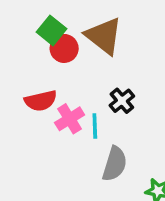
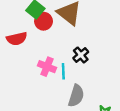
red semicircle: (41, 101) -> (17, 39), moved
pink cross: (70, 119) -> (47, 67), turned -36

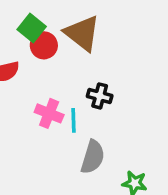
black cross: (81, 55) -> (100, 96), turned -35

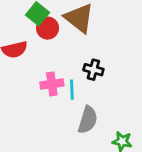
pink cross: (49, 113) -> (52, 84), turned -30

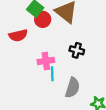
cyan line: (72, 90) -> (52, 74), moved

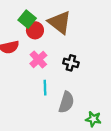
pink cross: (46, 61) -> (38, 60), moved, turned -35

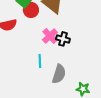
pink cross: (38, 60) -> (50, 36), moved

